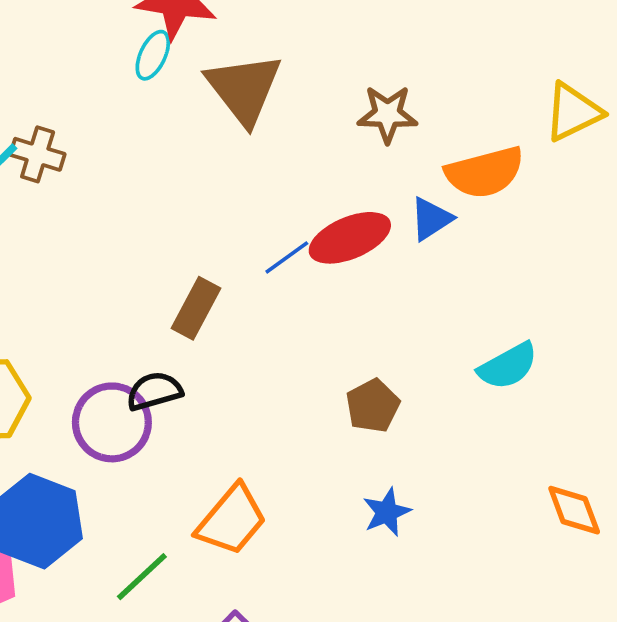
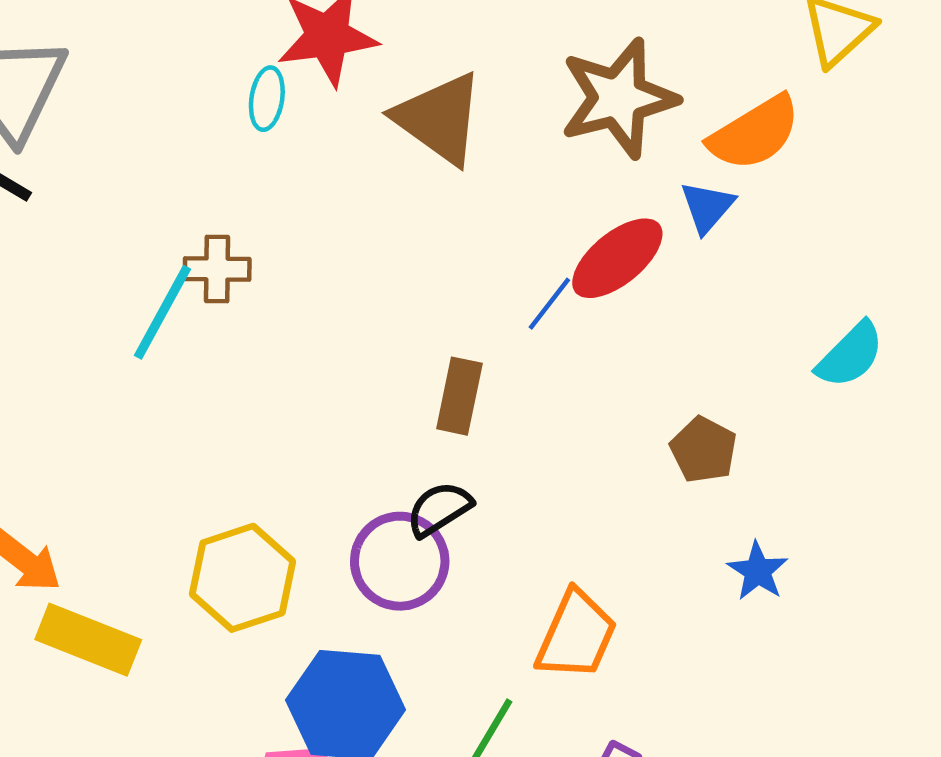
cyan ellipse: (153, 55) -> (267, 99), moved
brown star: (387, 114) -> (619, 98), size x1.6

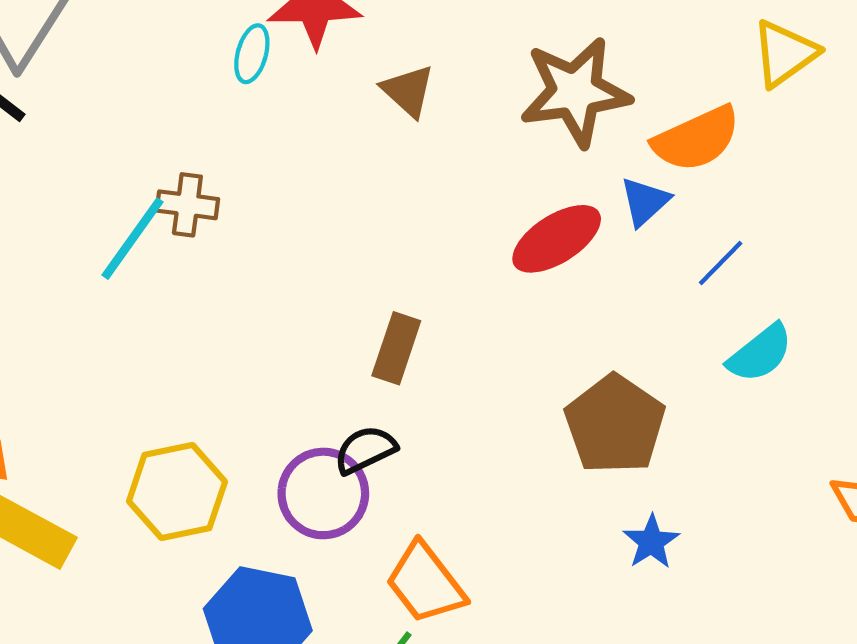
brown triangle: (439, 118) -> (408, 91), size x0.6
blue line: (549, 304) -> (721, 263), moved
brown pentagon: (704, 450) -> (615, 424), size x1.6
orange trapezoid: (576, 635) -> (425, 583), moved, turned 112

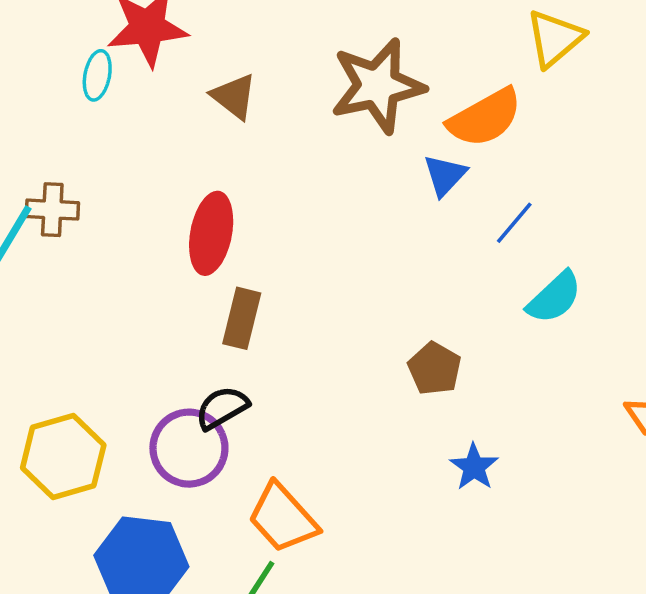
red ellipse: (557, 239) -> (211, 233), moved, turned -42
brown pentagon: (615, 424) -> (435, 369), size x0.6

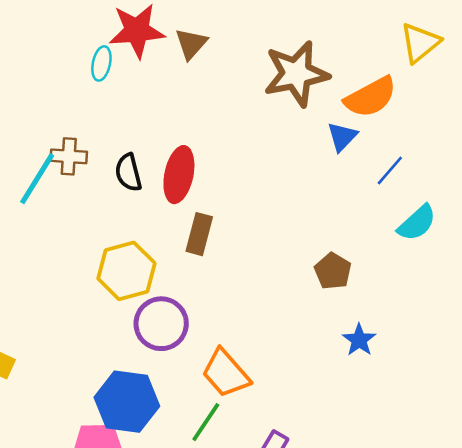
brown triangle: (234, 96) -> (191, 44), moved, turned 33
black semicircle: (222, 408) -> (128, 173), moved, turned -75
yellow hexagon: (63, 457) -> (126, 271), moved

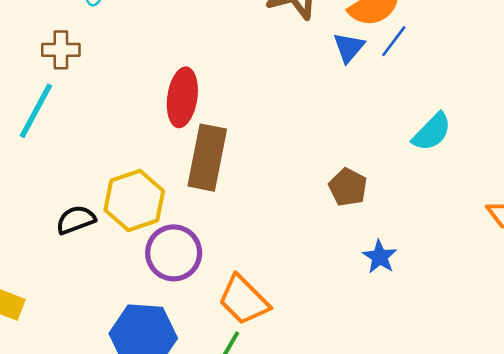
brown cross: (69, 156) -> (61, 50), moved
blue line: (390, 171) -> (394, 41), moved
black semicircle: (128, 173) -> (76, 220), moved, turned 87
brown rectangle: (199, 234) -> (207, 158), size x1.5

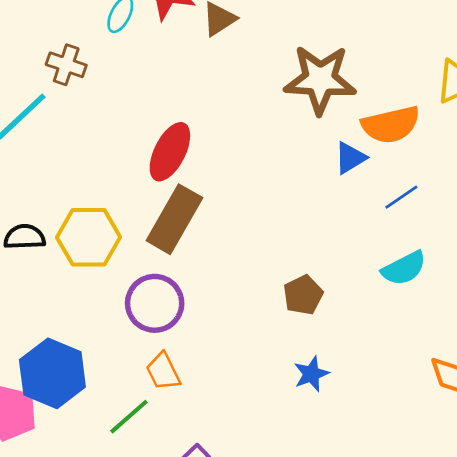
blue line: (394, 41) -> (401, 197), moved
purple circle: (174, 253) -> (155, 303), moved
orange trapezoid: (244, 300) -> (163, 371), size x0.7

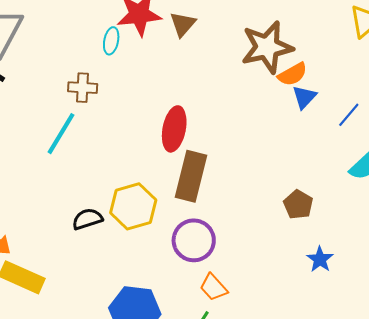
orange semicircle: (391, 125) -> (292, 74), moved, size x0.7

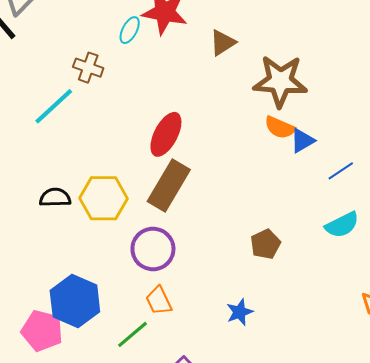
brown triangle: (183, 24) -> (223, 43), moved
orange semicircle: (292, 74) -> (280, 128), moved, turned 36
blue star: (320, 259) -> (240, 312), moved

